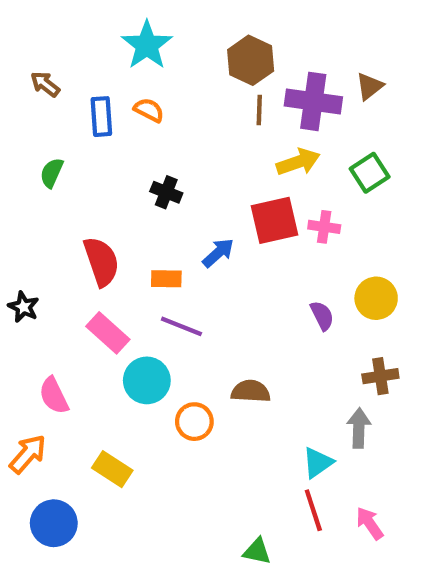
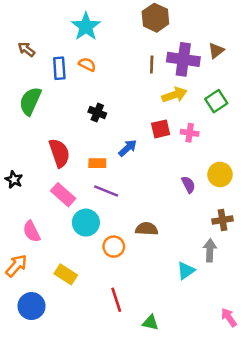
brown hexagon: (251, 60) -> (155, 18), moved
green semicircle: (52, 173) -> (30, 101), size x1.6
red square: (274, 220) -> (161, 129), size x0.7
red line: (313, 510) -> (116, 300), moved
pink arrow: (370, 523) -> (229, 317), moved

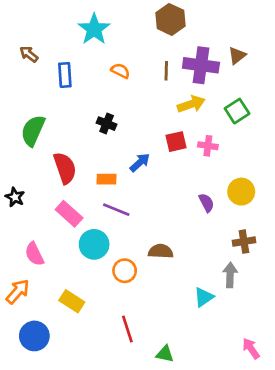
orange semicircle: (87, 64) -> (120, 71), moved
green semicircle: (30, 101) -> (33, 130), moved

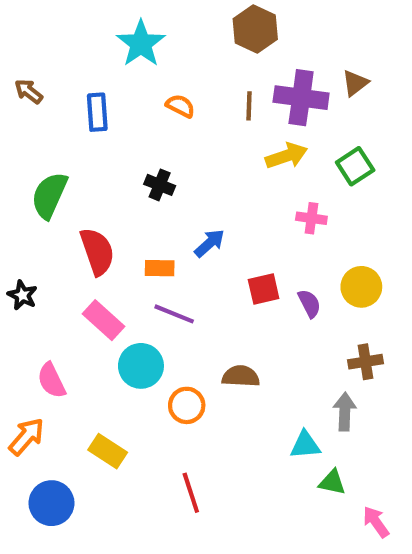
brown arrow: (29, 54) -> (29, 91), moved
red square: (176, 142) -> (264, 289), moved
cyan triangle: (204, 297) -> (305, 445), turned 30
green triangle: (165, 354) -> (332, 482), moved

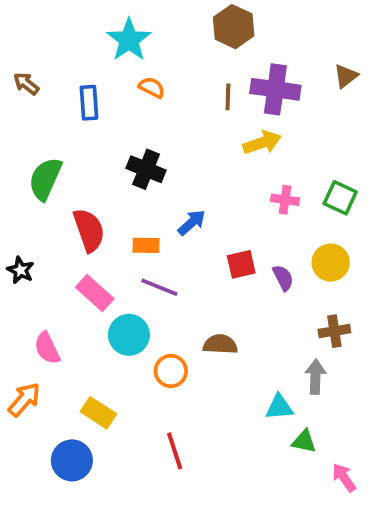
brown triangle: (355, 83) -> (346, 76), moved
orange semicircle: (180, 106) -> (152, 87), moved
green square: (355, 166) -> (340, 198), moved, turned -32
black cross: (160, 185) -> (146, 169), size x1.4
blue circle: (51, 503) -> (72, 460), moved

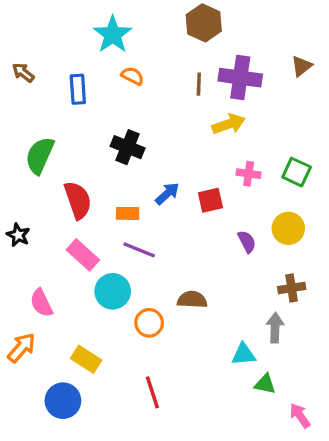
red square: (241, 264) -> (210, 200), moved

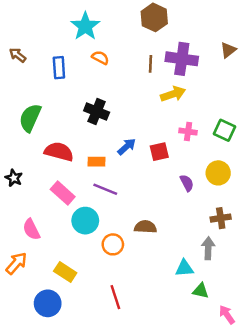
red semicircle: (78, 200) -> (59, 152), turned -56

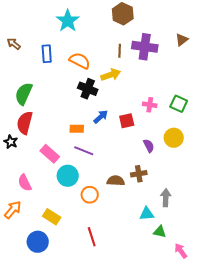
orange semicircle: (100, 58) -> (80, 61), moved, size x1.5
yellow arrow: (173, 94) -> (111, 75), moved
black cross: (97, 112) -> (88, 89), moved
red semicircle: (59, 152) -> (25, 123), moved, turned -90
brown cross: (221, 218) -> (139, 174), moved

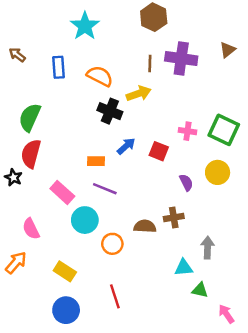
green square: (179, 104) -> (224, 130), size x1.4
red square: (127, 121) -> (159, 151), turned 35
blue circle: (38, 242) -> (66, 310), moved

